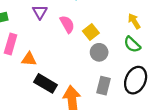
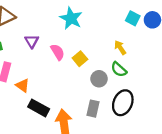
gray circle: (99, 52) -> (99, 79), moved
orange triangle: (29, 59) -> (23, 85), turned 32

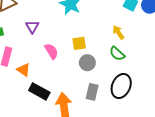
pink semicircle: (58, 52) -> (51, 51), moved
yellow square: (80, 59) -> (79, 43), turned 32
gray circle: (99, 79) -> (87, 63), moved

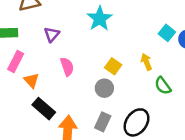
yellow square: (79, 43) -> (113, 66), moved, turned 32
green semicircle: (117, 54) -> (163, 86), moved

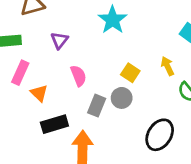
black rectangle: (44, 109) -> (54, 124), turned -55
gray rectangle: (103, 122) -> (97, 106), moved

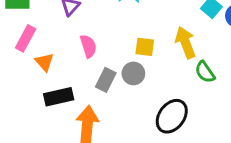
yellow arrow: (167, 66) -> (185, 42), size x1.5
yellow square: (130, 73) -> (145, 47), turned -30

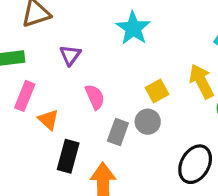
yellow square: (145, 47) -> (157, 91), turned -30
black rectangle: (59, 97) -> (68, 156), turned -56

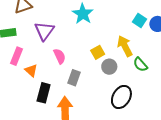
purple triangle: (70, 55) -> (44, 31), size x1.5
gray circle: (148, 122) -> (109, 67), moved

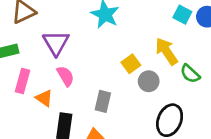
pink semicircle: (60, 56) -> (65, 76), moved

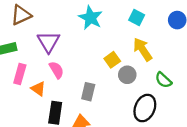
cyan square: (182, 15) -> (137, 17), moved
green semicircle: (190, 74) -> (163, 80), moved

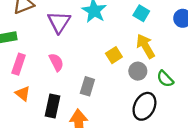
purple triangle: (48, 42) -> (59, 22), moved
gray circle: (127, 75) -> (138, 71), moved
orange triangle: (38, 89) -> (23, 94), moved

